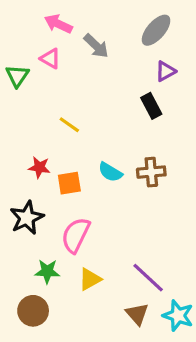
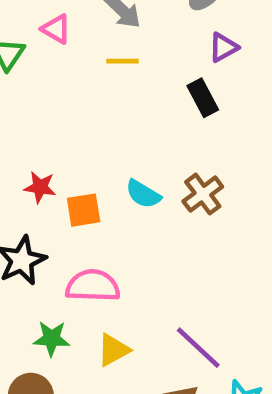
yellow line: (69, 125) -> (123, 61), moved, turned -35
brown cross: (151, 172) -> (203, 194), turned -32
pink semicircle: (76, 235) -> (93, 286), turned 66

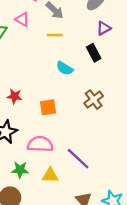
cyan semicircle: (143, 194) -> (65, 68), moved
orange square: (84, 210) -> (48, 107), moved
purple line: (198, 348) -> (78, 159), moved
yellow triangle: (113, 350) -> (50, 175), turned 30

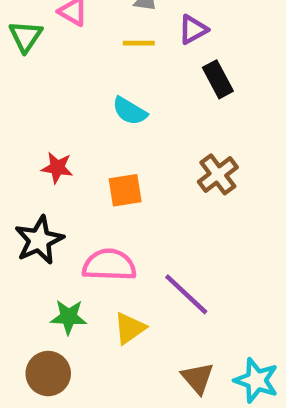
purple triangle: (104, 28) -> (193, 30), moved
cyan semicircle: (65, 68) -> (130, 111), moved
yellow triangle: (50, 175) -> (130, 328), turned -36

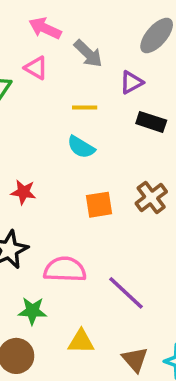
yellow line: (139, 43) -> (85, 108), moved
black rectangle: (218, 79) -> (151, 122), turned -44
orange square: (125, 190) -> (99, 205), moved
yellow triangle: (130, 328) -> (81, 342), moved, turned 36

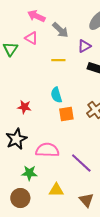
cyan semicircle: (81, 147) -> (56, 95), moved, turned 42

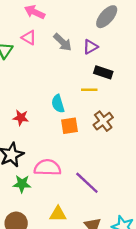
gray arrow: (60, 30) -> (63, 42), moved
yellow line: (58, 60) -> (89, 90), moved
green star: (29, 173) -> (22, 184), moved

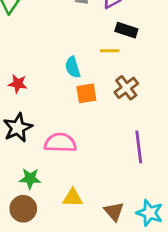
red star: (21, 118) -> (18, 84), moved
purple line: (87, 183) -> (139, 147), moved, turned 40
green star: (22, 184) -> (30, 179), moved

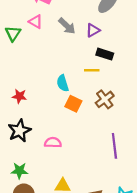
orange square: (86, 93) -> (73, 104), turned 35
pink semicircle: (60, 143) -> (53, 143), size x0.7
green star: (30, 179) -> (19, 171), moved

